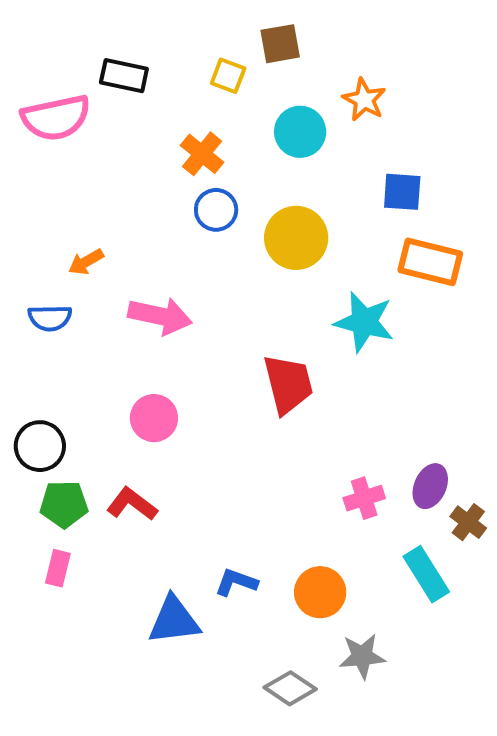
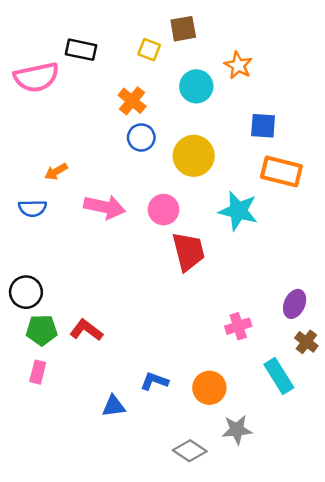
pink circle: (154, 418) -> (164, 210), moved
purple ellipse: (430, 486) -> (295, 304), moved
blue triangle: (174, 620) -> (114, 406), size x0.7

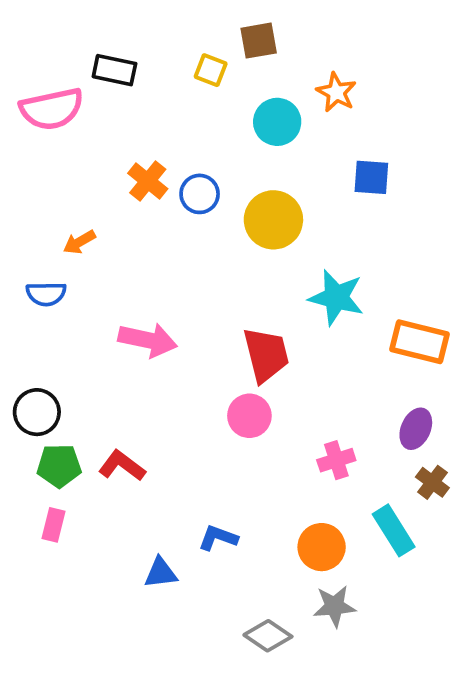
orange cross: (132, 101) -> (148, 181), moved
orange rectangle: (281, 172) -> (419, 342), moved
pink arrow: (105, 207) -> (148, 340), moved
pink circle: (164, 210) -> (249, 416), moved
orange circle: (209, 388) -> (322, 547), moved

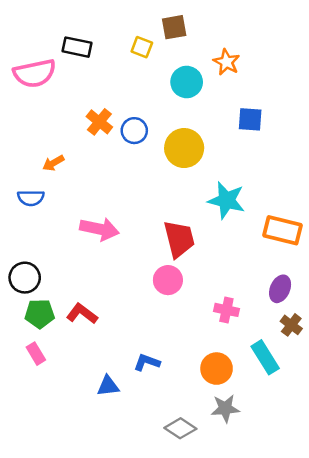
pink cross: (336, 460) -> (226, 310), turned 30
pink rectangle: (53, 525) -> (36, 354), turned -45

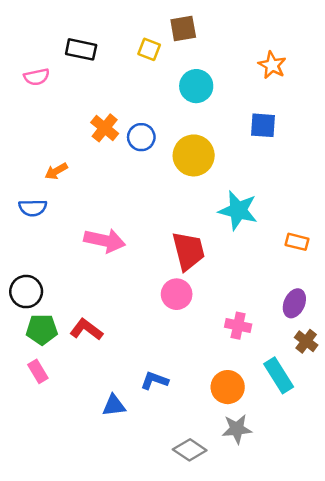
orange star: (226, 62) -> (272, 65), moved
pink semicircle: (35, 73) -> (37, 77), size x0.6
orange rectangle: (283, 230) -> (297, 242), size x0.6

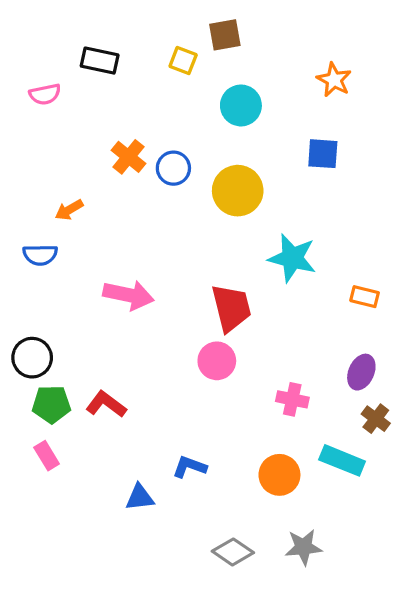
cyan rectangle: (279, 375) -> (342, 460), turned -36
gray star: (237, 429) -> (304, 547), moved

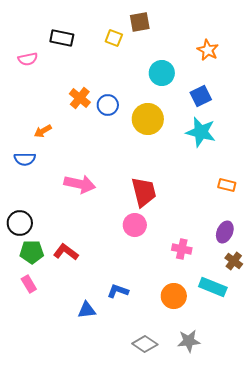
cyan circle: (241, 105) -> (162, 73), moved
blue square: (323, 154) -> (201, 96), turned -30
cyan star: (292, 258) -> (201, 132), moved

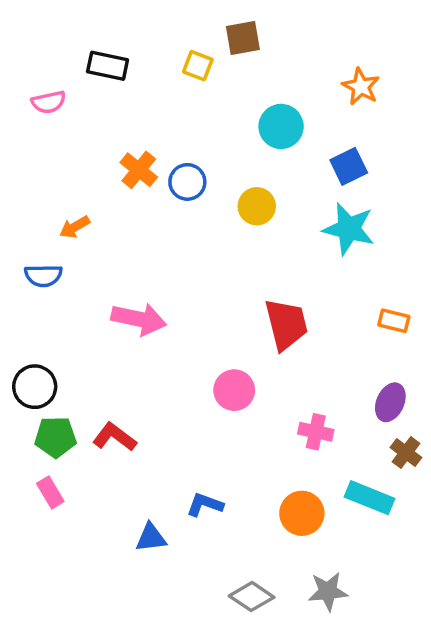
yellow circle: (148, 119) -> (257, 206), size x0.7
red trapezoid: (144, 192) -> (286, 324), moved

